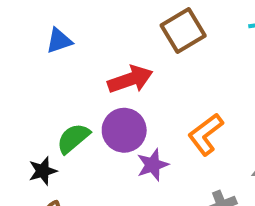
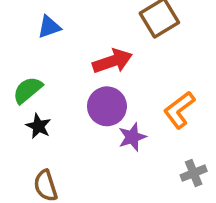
green semicircle: (73, 138) -> (28, 90), moved
black star: (43, 171) -> (38, 126), moved, turned -30

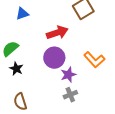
orange L-shape: (179, 110) -> (94, 60), turned -95
gray cross: (194, 173) -> (70, 95), moved

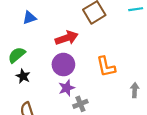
orange L-shape: (94, 60) -> (106, 67), turned 30
purple star: (68, 75) -> (67, 88), moved

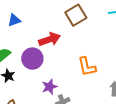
purple circle: (63, 65) -> (32, 59), moved

